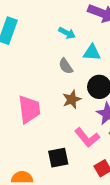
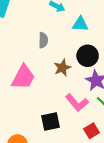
gray semicircle: (66, 66) -> (43, 40), moved, turned -144
pink trapezoid: (29, 109) -> (23, 77), turned 36

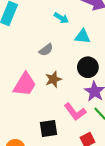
gray semicircle: (43, 40) -> (46, 50), turned 48
brown star: (62, 68) -> (53, 79), moved

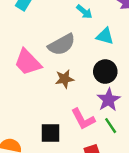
gray semicircle: (46, 50) -> (62, 45), size x1.6
pink trapezoid: (25, 84) -> (28, 62), moved, turned 96

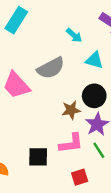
brown star: (65, 79) -> (71, 110), moved
pink L-shape: (83, 119) -> (71, 143), turned -70

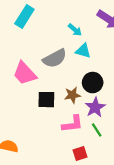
cyan triangle: (94, 60) -> (83, 51), moved
black square: (38, 157) -> (46, 100), moved

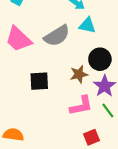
pink trapezoid: (25, 73) -> (18, 39), moved
black square: (46, 100) -> (39, 81), moved

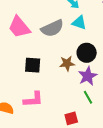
pink L-shape: (81, 106) -> (33, 99), moved

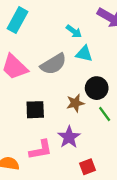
purple star: (88, 76) -> (69, 137), moved
green line: (88, 97) -> (105, 114), moved

